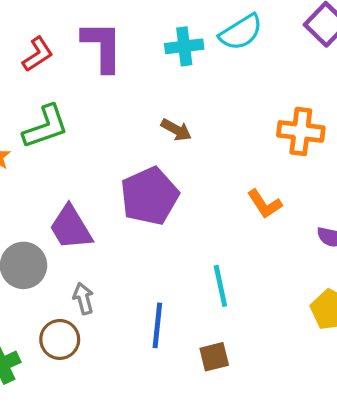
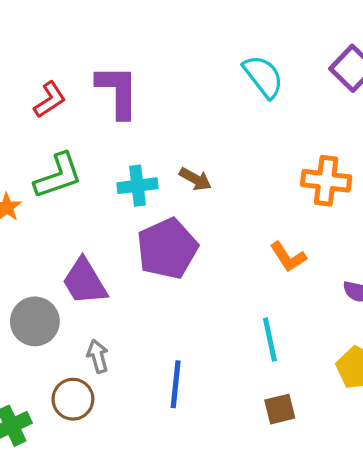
cyan semicircle: (241, 32) -> (263, 77), turned -96
cyan cross: (184, 46) -> (137, 186), moved
cyan line: (220, 286) -> (270, 340), moved
brown square: (214, 357) -> (280, 409), moved

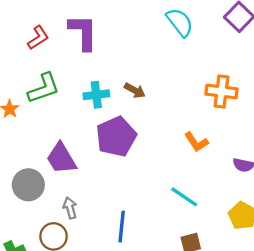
cyan line: (270, 340) -> (184, 197), turned -44

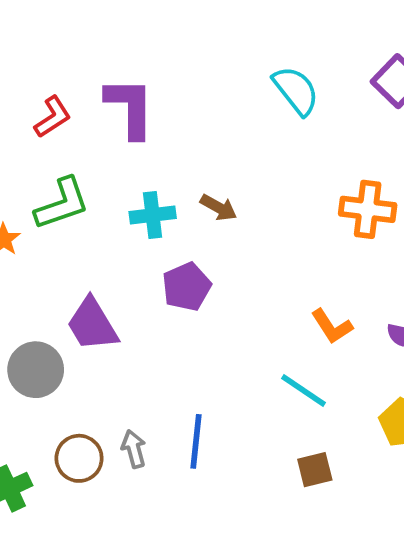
purple pentagon: (116, 137) -> (187, 287), size x0.7
orange L-shape: (196, 142) -> (332, 326), moved
gray arrow: (70, 208) -> (134, 449), moved

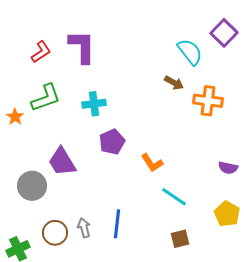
cyan semicircle: (296, 91) -> (190, 52), moved
brown arrow: (219, 207) -> (174, 83), moved
orange L-shape: (332, 326) -> (152, 163), moved

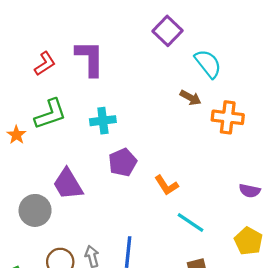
purple square: (224, 33) -> (168, 31), moved

